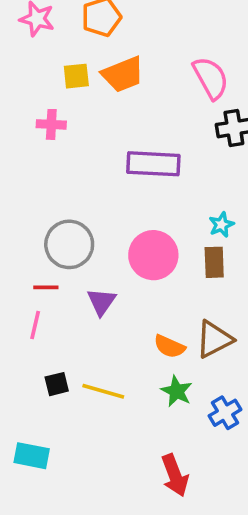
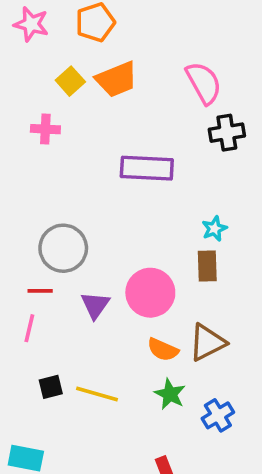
yellow square: (76, 76) -> (70, 81), turned -36
pink circle: (153, 255) -> (150, 293), moved

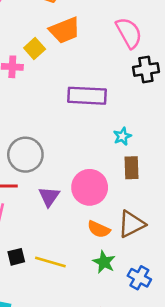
yellow square: (70, 81) -> (35, 49), moved
cyan star: (214, 229) -> (122, 136), moved
blue cross: (218, 415) -> (139, 278), turned -30

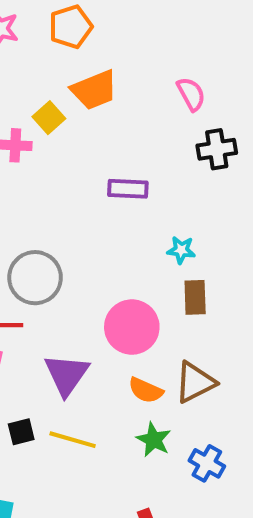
pink semicircle: (129, 33) -> (191, 94), size x0.7
purple rectangle: (87, 96) -> (128, 189), size x0.7
cyan star: (122, 136) -> (181, 250), turned 30
purple triangle: (49, 197) -> (67, 374), moved, size x1.4

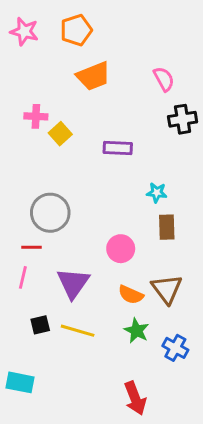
yellow square: (49, 118) -> (60, 134), moved
pink circle: (132, 327) -> (121, 249), size x0.7
brown triangle: (195, 382) -> (167, 289), turned -40

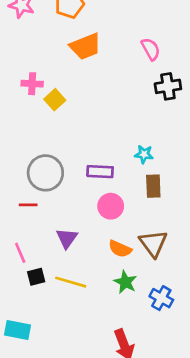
purple rectangle: (118, 148) -> (100, 172), moved
pink line: (23, 277) -> (20, 253), moved, turned -36
purple triangle: (73, 283) -> (67, 238), size x0.7

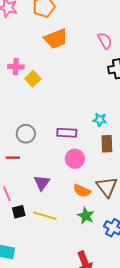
gray circle: (45, 173) -> (26, 134), size x0.7

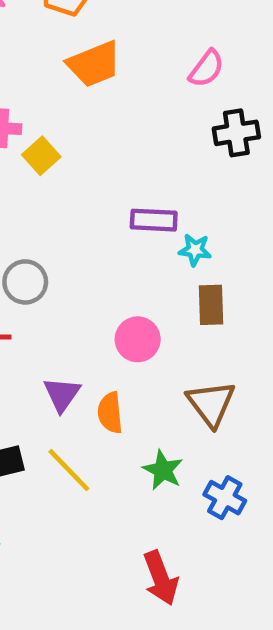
pink semicircle: (105, 41) -> (206, 69), turned 66
purple rectangle: (67, 133) -> (154, 220), moved
orange semicircle: (82, 191) -> (110, 413), moved, turned 60
yellow line: (45, 216) -> (69, 470), turned 30

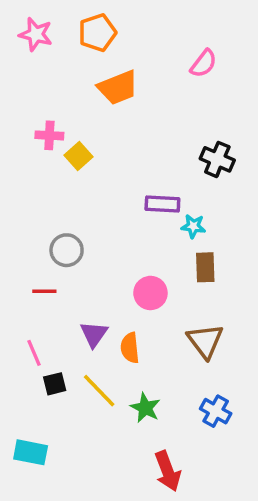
pink semicircle: (206, 69) -> (204, 63), moved
black cross: (236, 133) -> (217, 159), moved, turned 32
green star: (163, 470) -> (145, 408), moved

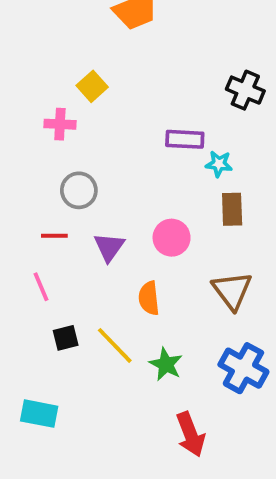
pink cross: (49, 135) -> (60, 124), moved
purple triangle: (94, 334) -> (109, 247), moved
pink line: (34, 353) -> (41, 287), moved
blue cross: (216, 411) -> (243, 368), size x1.4

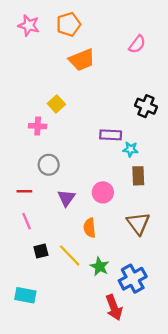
red line: (54, 236) -> (24, 191), moved
blue cross: (243, 368) -> (133, 279), moved, turned 32

